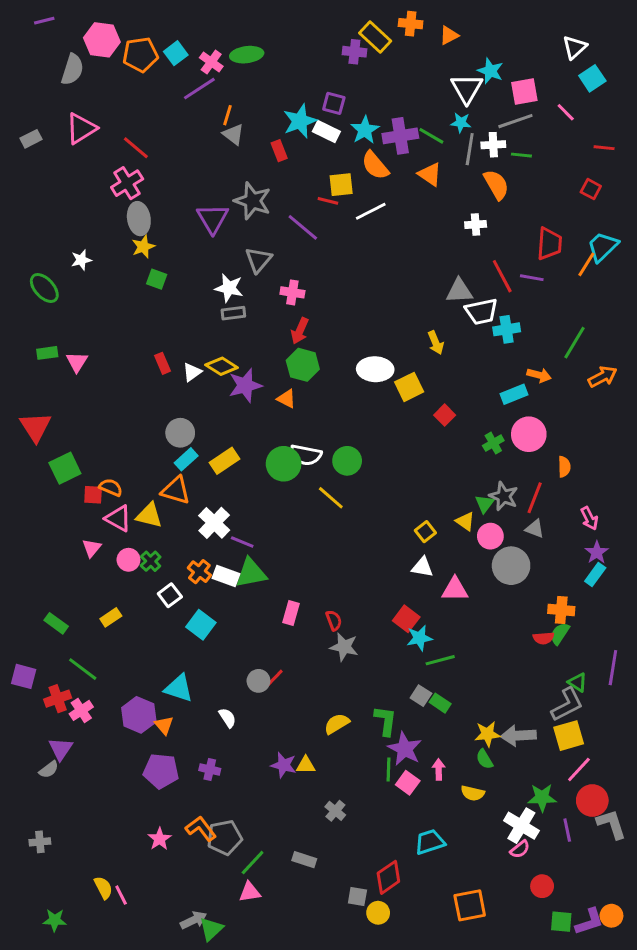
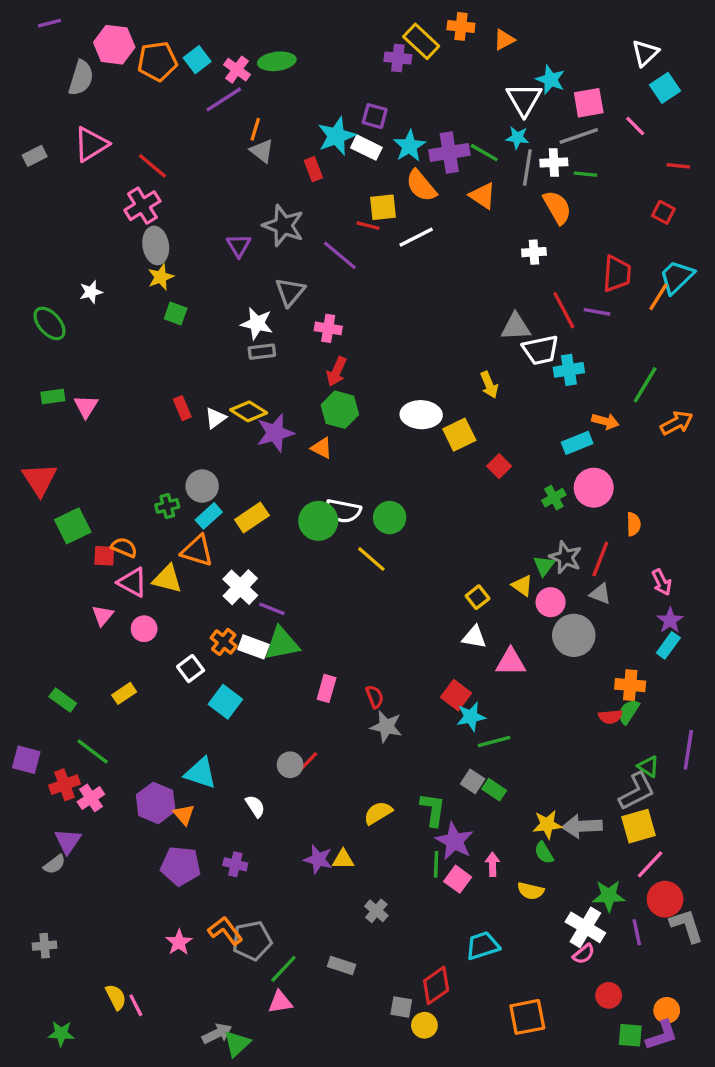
purple triangle: (213, 219) -> (239, 245), size x0.7
green cross: (151, 561) -> (167, 506), moved, turned 30
orange circle: (611, 916) -> (667, 1010), moved

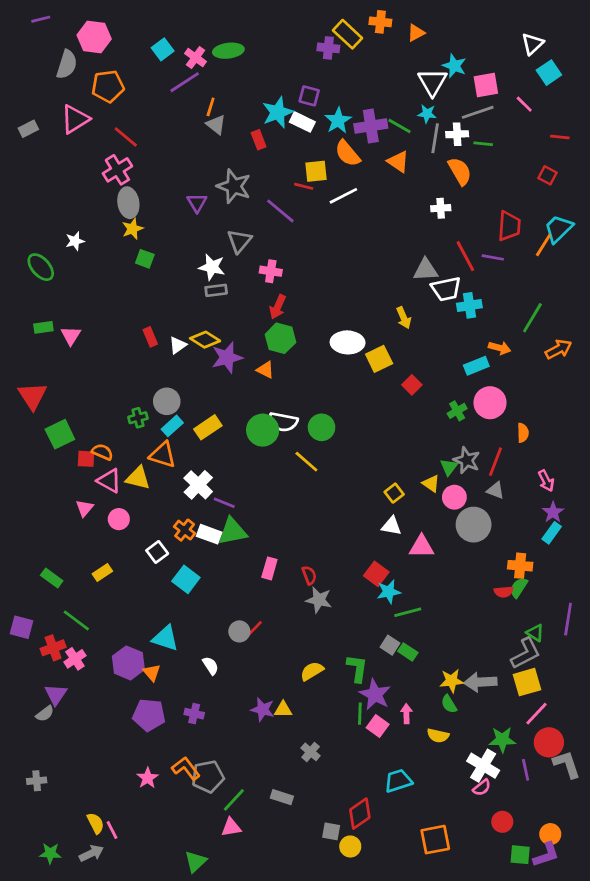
orange pentagon: (157, 61) -> (108, 86), moved
gray arrow: (217, 1034) -> (91, 853), moved

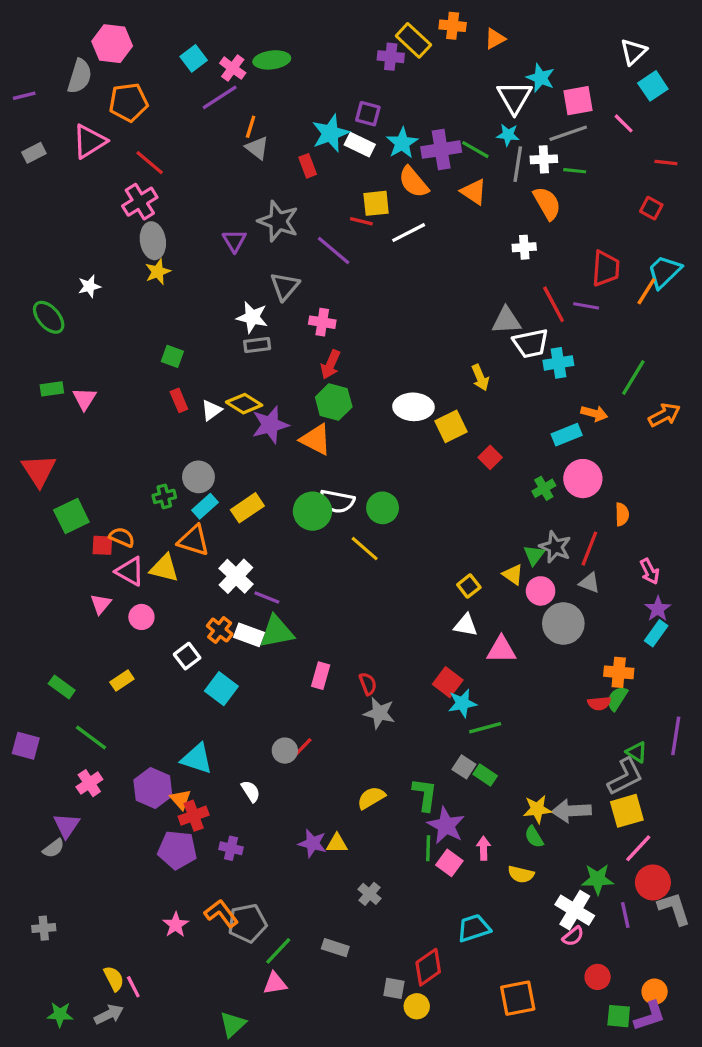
purple line: (41, 19) -> (24, 96), moved
green square: (145, 259) -> (172, 356), moved
orange triangle: (265, 370) -> (316, 439), size x1.5
red cross: (53, 648) -> (194, 816), moved

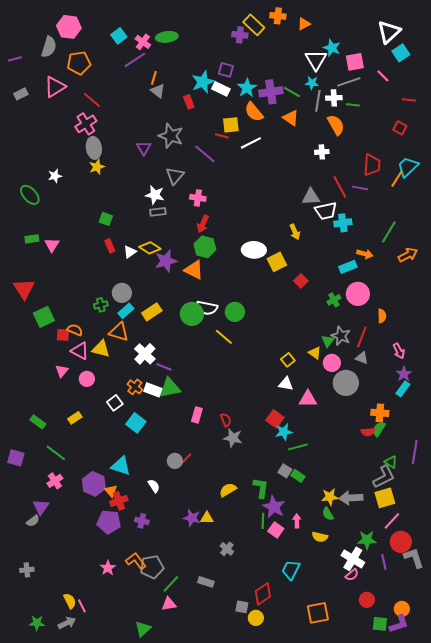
white triangle: (633, 52) -> (389, 32), size x1.4
cyan trapezoid: (474, 928) -> (291, 570), turned -45

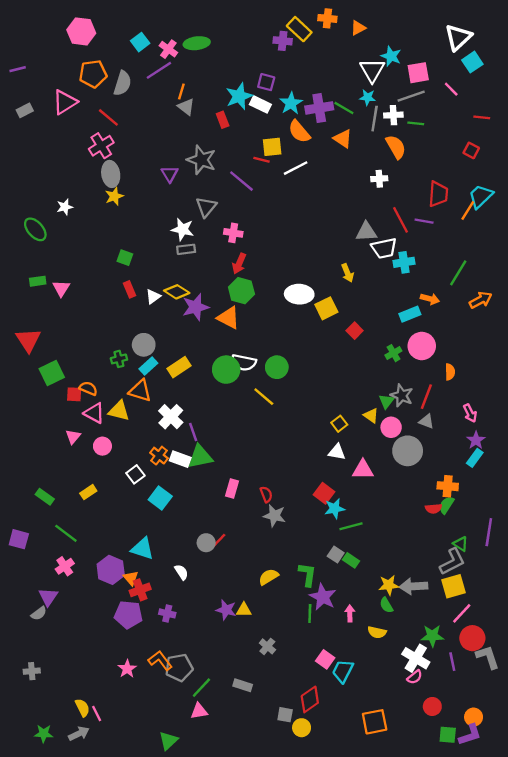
gray semicircle: (49, 47) -> (122, 83), moved
purple line: (164, 367) -> (193, 432), turned 49
pink square: (276, 530) -> (325, 659), moved

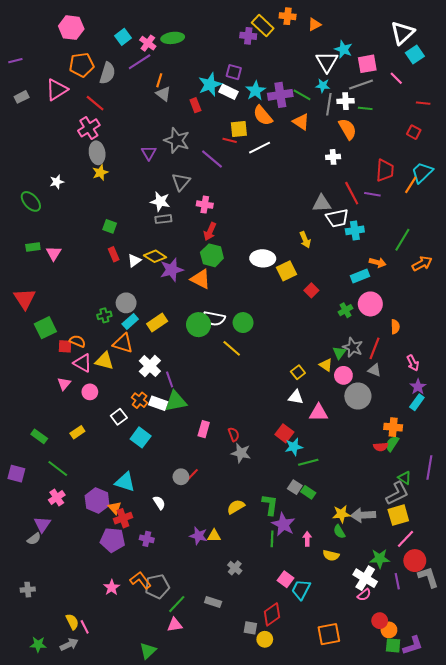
orange circle: (474, 717) -> (389, 630), moved

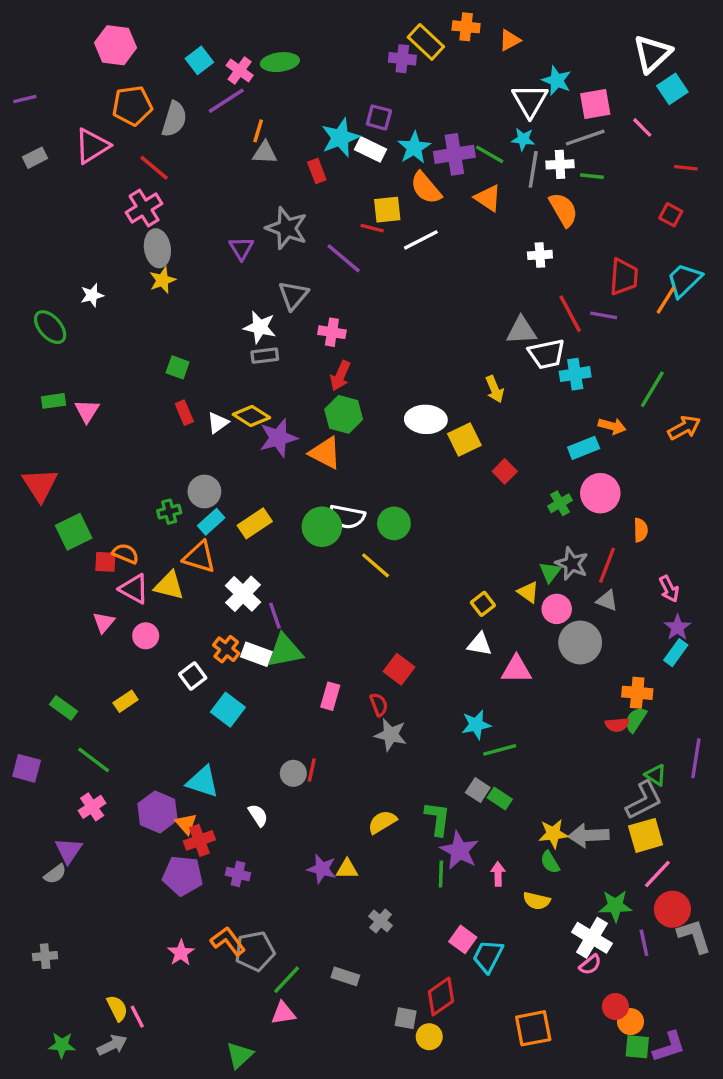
gray triangle: (163, 94) -> (265, 153), turned -35
red square: (284, 433) -> (399, 669), moved
red line: (192, 475) -> (312, 770), turned -32

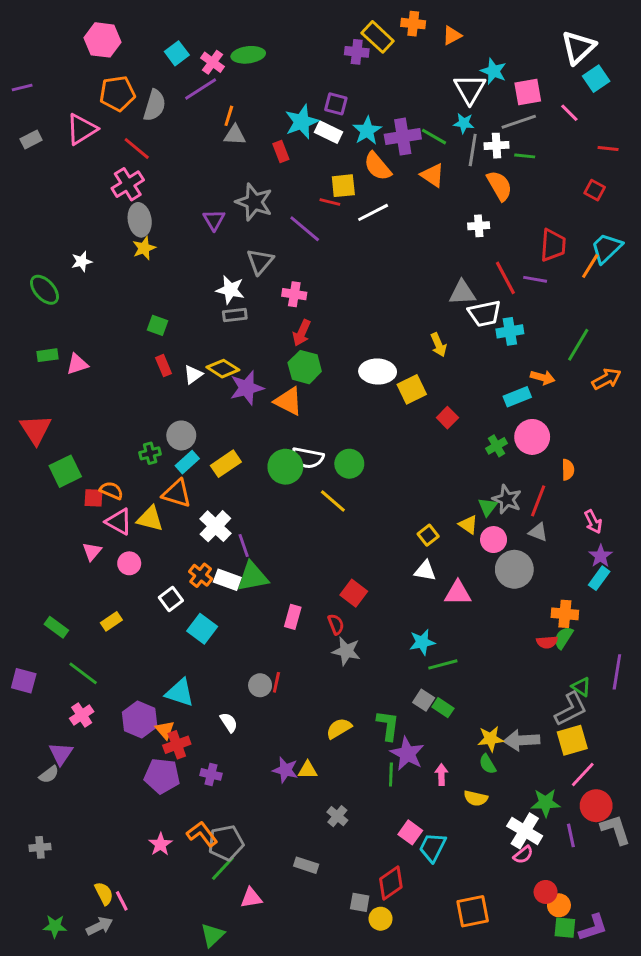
pink triangle: (87, 411) -> (77, 364), turned 40
green line: (287, 980) -> (223, 868), moved

